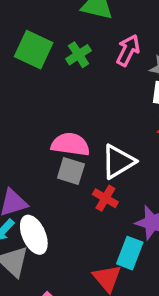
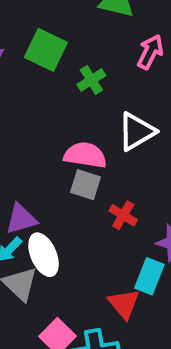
green cross: (79, 55) -> (91, 80), moved
white triangle: (118, 162) -> (137, 132), moved

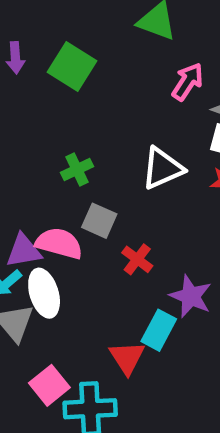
green cross: (91, 80) -> (77, 170), moved
pink semicircle: (85, 155) -> (59, 243), moved

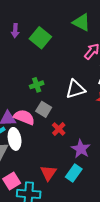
cyan rectangle: (159, 330) -> (74, 173), moved

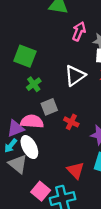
green square: (40, 38) -> (25, 56), moved
gray square: (44, 109) -> (49, 107), turned -35

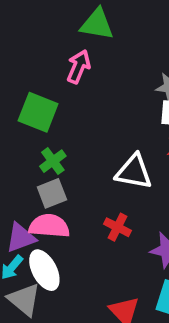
pink arrow: (79, 31) -> (79, 67), moved
white triangle: (75, 76) -> (134, 172), moved, turned 45
gray square: (49, 107) -> (52, 193), moved

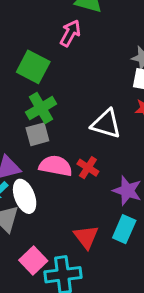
green cross: (53, 161) -> (41, 108), size x1.4
pink semicircle: (49, 226) -> (56, 166), moved

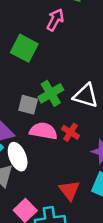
green cross: (41, 108) -> (51, 93), moved
gray square: (37, 134) -> (28, 105), turned 30

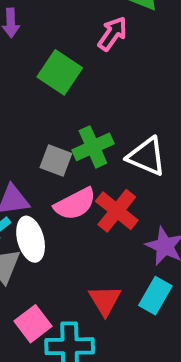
pink semicircle: (43, 131) -> (75, 204), turned 136
red cross: (71, 132) -> (117, 211), size x1.5

